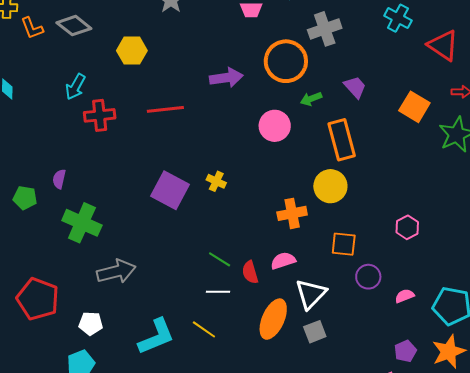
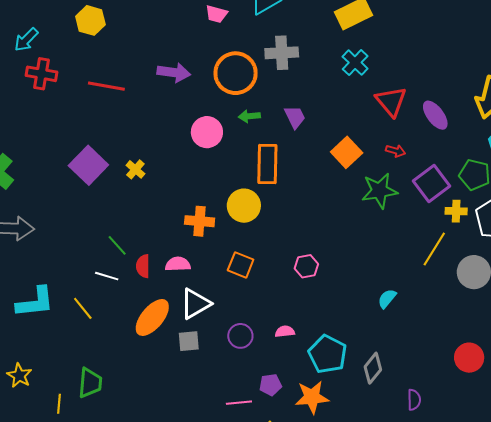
purple circle: (368, 277) -> (240, 336), moved

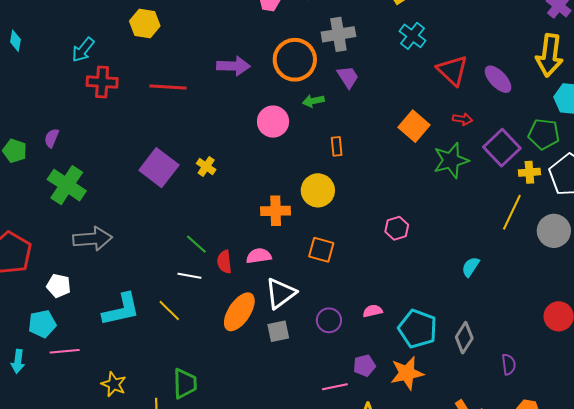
purple trapezoid: (295, 117) -> (348, 77), moved
orange rectangle: (267, 164) -> (337, 146), size x0.5
pink hexagon: (306, 266) -> (397, 228), moved

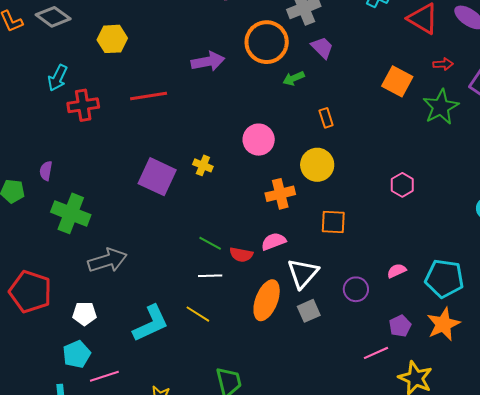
pink circle: (273, 122) -> (259, 140), moved
red semicircle: (224, 262) -> (241, 255), turned -60

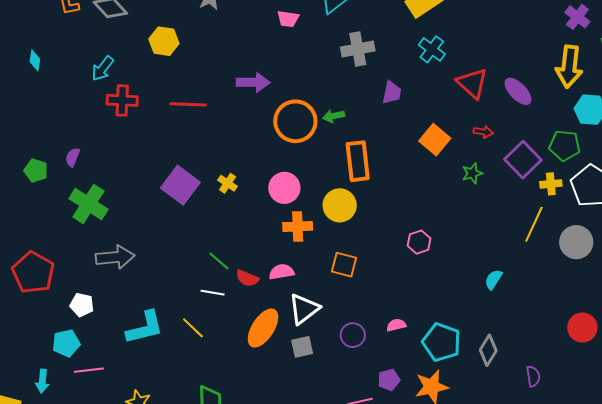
orange circle: (267, 42) -> (295, 121), moved
purple trapezoid: (322, 48) -> (392, 93), moved, turned 45
green star: (441, 107) -> (472, 173), size x0.6
orange rectangle: (326, 118) -> (358, 161), size x2.0
pink circle: (259, 140) -> (284, 188), moved

